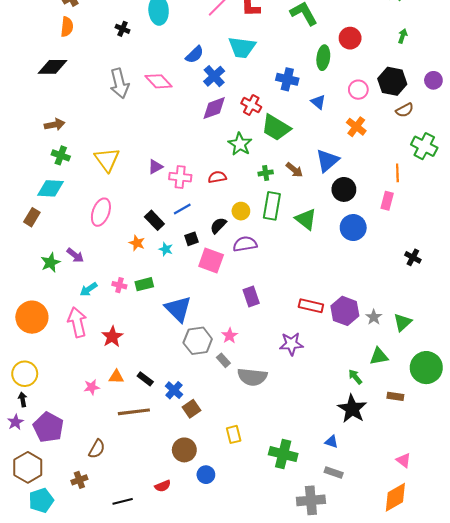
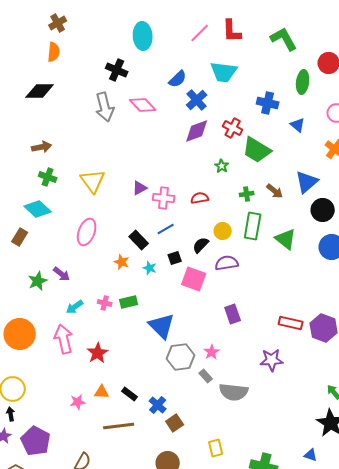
black cross: (123, 29) -> (117, 70), moved, size x1.5
green star: (240, 144) -> (222, 166), size x0.6
cyan diamond: (50, 188) -> (38, 209), turned 40

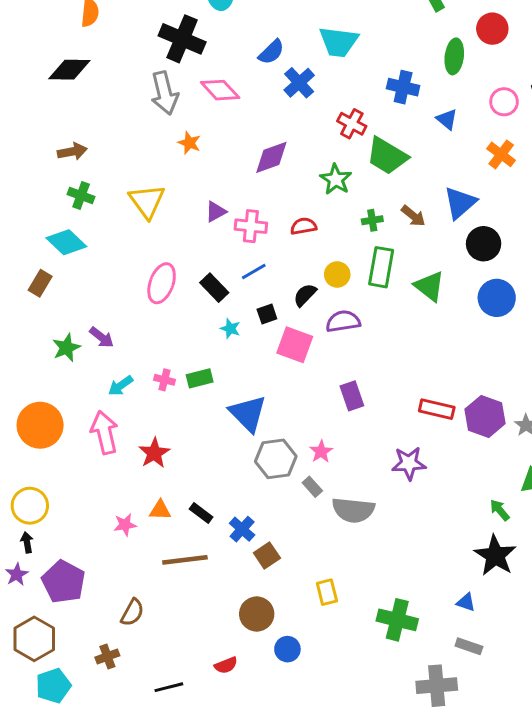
black cross: (117, 70) -> (182, 39), size x1.4
purple diamond: (197, 131) -> (271, 157), moved
green star: (222, 166) -> (336, 179), size x1.5
pink ellipse: (87, 232) -> (162, 283), moved
orange star: (122, 262) -> (189, 143), moved

